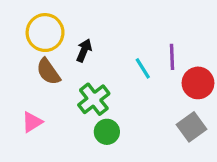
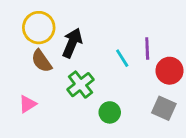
black arrow: (84, 50) -> (72, 43), size x1.5
gray square: (191, 127) -> (164, 108), turned -30
green circle: (107, 132) -> (110, 112), moved

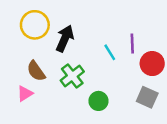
brown semicircle: (42, 61) -> (36, 71), moved

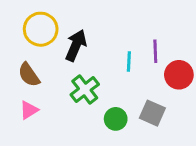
cyan line: (110, 52) -> (129, 62), turned 35
brown semicircle: (36, 71) -> (29, 75), moved
gray square: (147, 97) -> (152, 113), moved

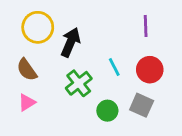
purple line: (155, 51) -> (146, 26), moved
cyan line: (129, 62) -> (114, 67), moved, turned -30
red circle: (179, 75) -> (150, 70), moved

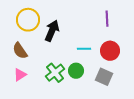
cyan line: (114, 67) -> (84, 49), turned -64
green cross: (79, 83) -> (55, 73), moved
green circle: (107, 111) -> (76, 71), moved

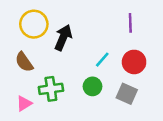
cyan line: (84, 49) -> (102, 60), turned -48
green cross: (55, 73) -> (51, 89), moved, turned 30
pink triangle: (20, 75) -> (24, 104), moved

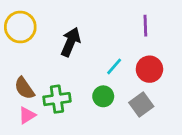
yellow circle: (34, 24) -> (20, 27), moved
brown semicircle: (24, 62) -> (24, 88), moved
gray square: (127, 94) -> (141, 105), turned 30

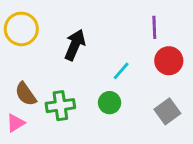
red circle: (149, 69) -> (169, 61), moved
gray square: (141, 105) -> (167, 111), moved
pink triangle: (27, 115) -> (16, 123), moved

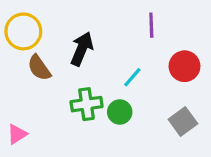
purple line: (154, 27) -> (151, 25), moved
brown semicircle: (26, 94) -> (39, 68), moved
green cross: (60, 106) -> (87, 104), moved

